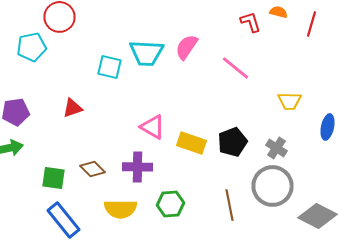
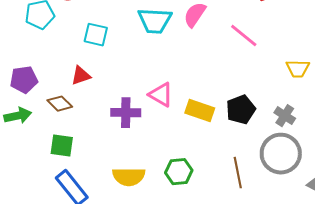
cyan square: (110, 67) -> (96, 35), moved
purple cross: (138, 167) -> (126, 113), moved
brown diamond: (92, 169) -> (60, 104), moved

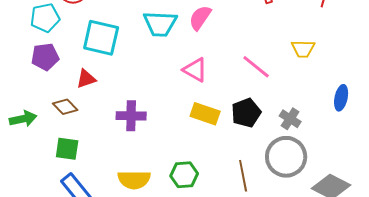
cyan square: (96, 35) -> (101, 38), size x1.5
pink line: (244, 36) -> (256, 67), moved
yellow trapezoid: (298, 69) -> (303, 49), moved
purple pentagon: (24, 80) -> (45, 57), moved
pink triangle: (161, 95) -> (195, 70), moved

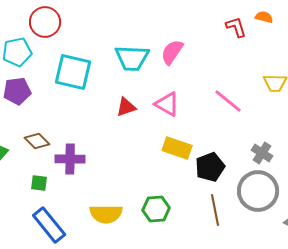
red triangle: (86, 79) -> (126, 107), moved
black pentagon: (246, 113) -> (210, 167), moved
purple cross: (131, 116) -> (70, 159), moved
green square: (67, 149) -> (39, 183), size x0.7

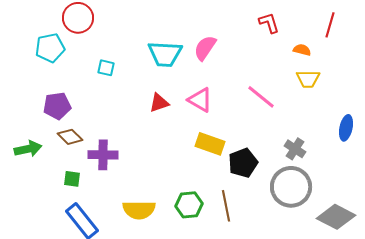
orange semicircle: (264, 17) -> (302, 50), moved
cyan square: (73, 72) -> (106, 68), size x0.5
purple pentagon: (17, 91) -> (57, 106), moved
brown line: (215, 210) -> (226, 206), moved

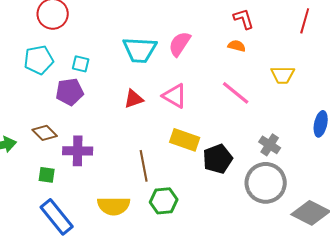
cyan pentagon: (50, 48) -> (39, 60), moved
orange semicircle: (302, 50) -> (237, 46), moved
purple pentagon: (57, 106) -> (70, 92), moved
brown line: (226, 206) -> (144, 166), moved

